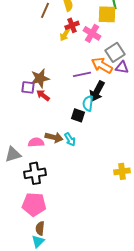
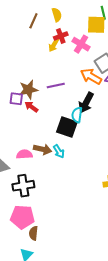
purple line: (82, 74) -> (56, 86), moved
black square: (78, 115) -> (67, 127), size x1.5
brown semicircle: (40, 228) -> (33, 233), moved

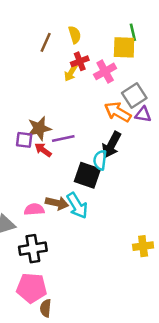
pink cross: (81, 44) -> (105, 71), turned 30
purple line: (56, 86) -> (63, 139), moved
cyan arrow: (59, 151) -> (77, 206), size x1.5

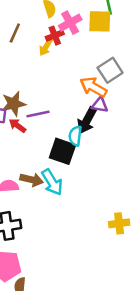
brown line: (46, 42) -> (15, 33), moved
pink cross: (105, 71) -> (70, 23), moved
purple triangle: (143, 114) -> (100, 105), moved

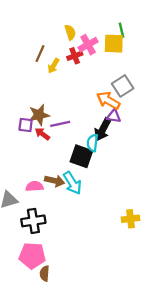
yellow arrow: (46, 47) -> (53, 66), moved

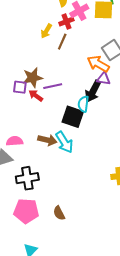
brown line: (40, 54) -> (62, 42), moved
pink semicircle: (35, 186) -> (15, 141), moved
brown semicircle: (45, 273) -> (59, 213), moved, turned -32

